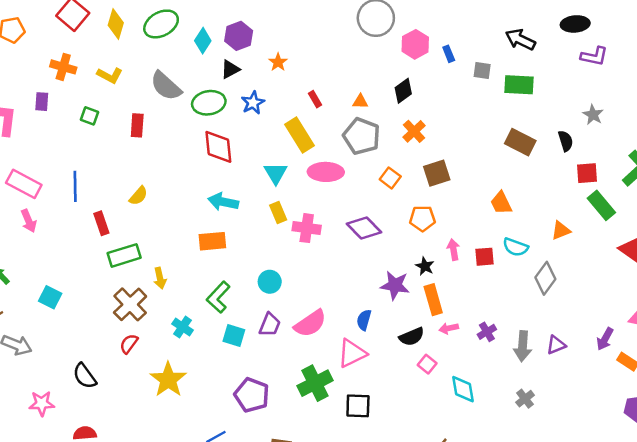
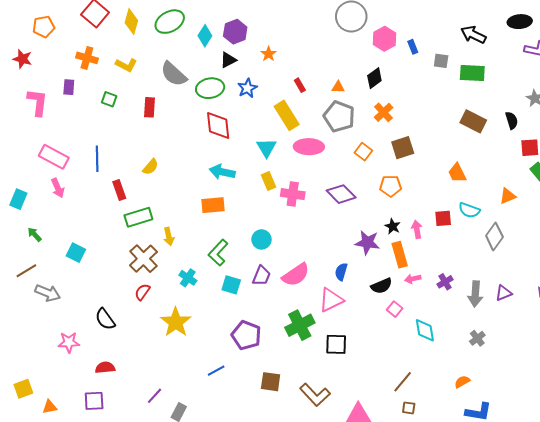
pink arrow: (453, 250) -> (417, 229), moved

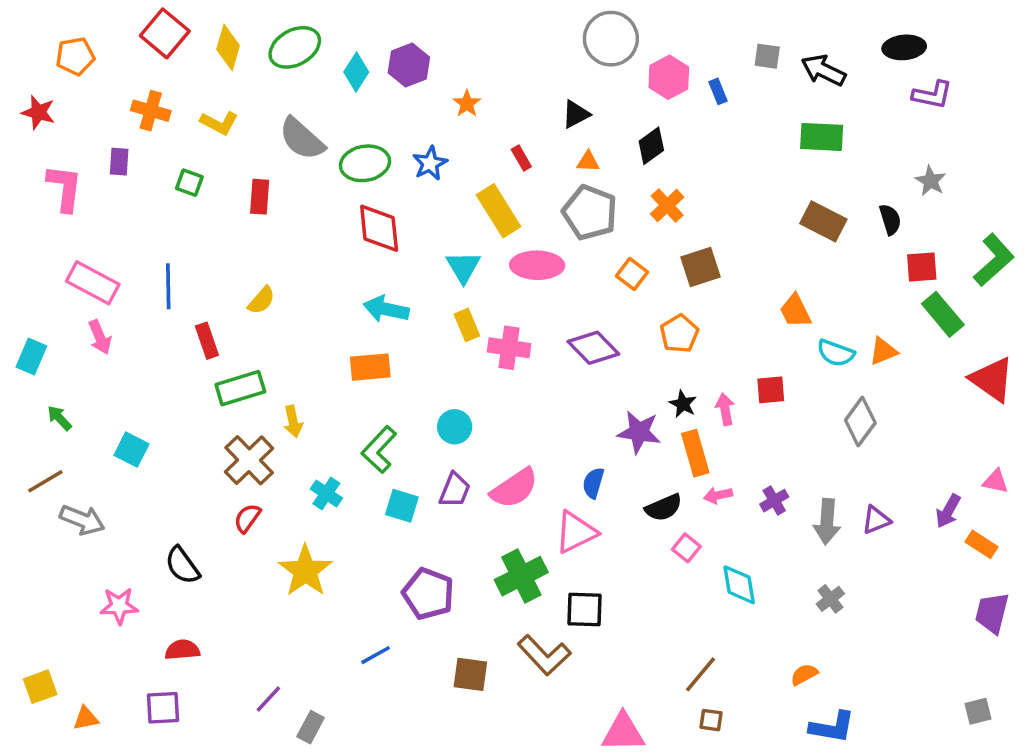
black triangle: (228, 60) -> (576, 114), moved
gray square: (441, 61) -> (767, 56), moved
orange pentagon: (391, 186) -> (679, 334), turned -30
cyan semicircle: (469, 210) -> (836, 353), moved
brown L-shape: (315, 395) -> (544, 655), moved

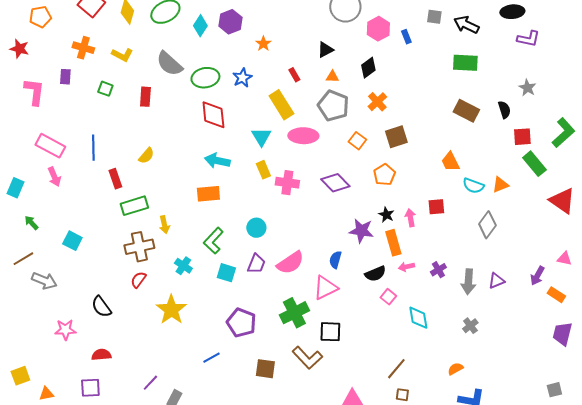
brown cross: (249, 460) -> (139, 247), turned 32

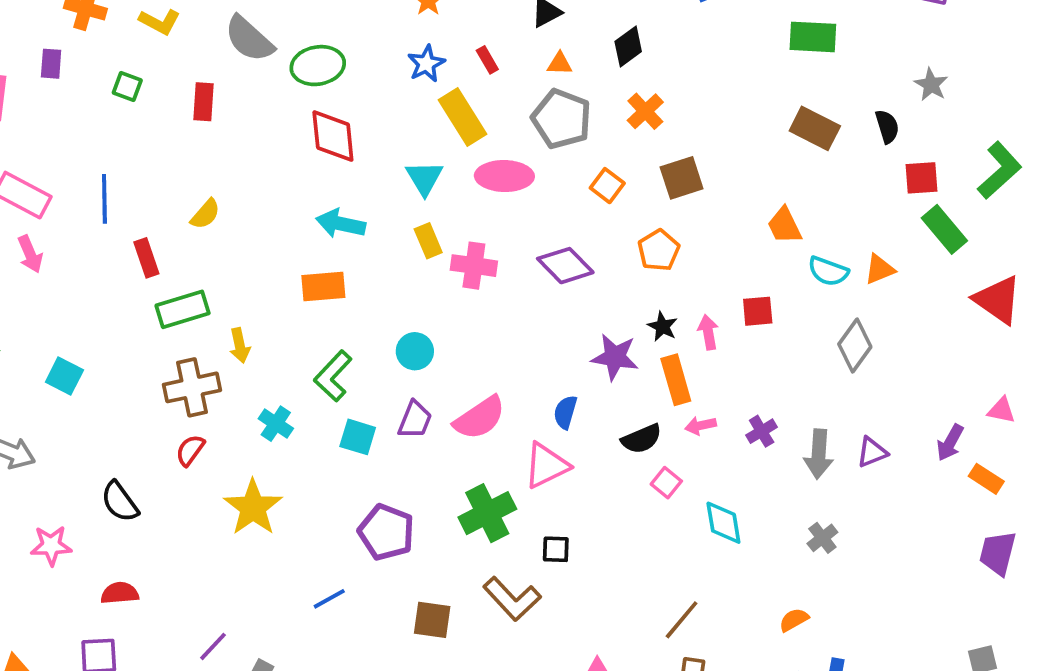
blue star: (242, 78) -> (426, 64), moved
black square: (330, 332) -> (556, 549), size x0.7

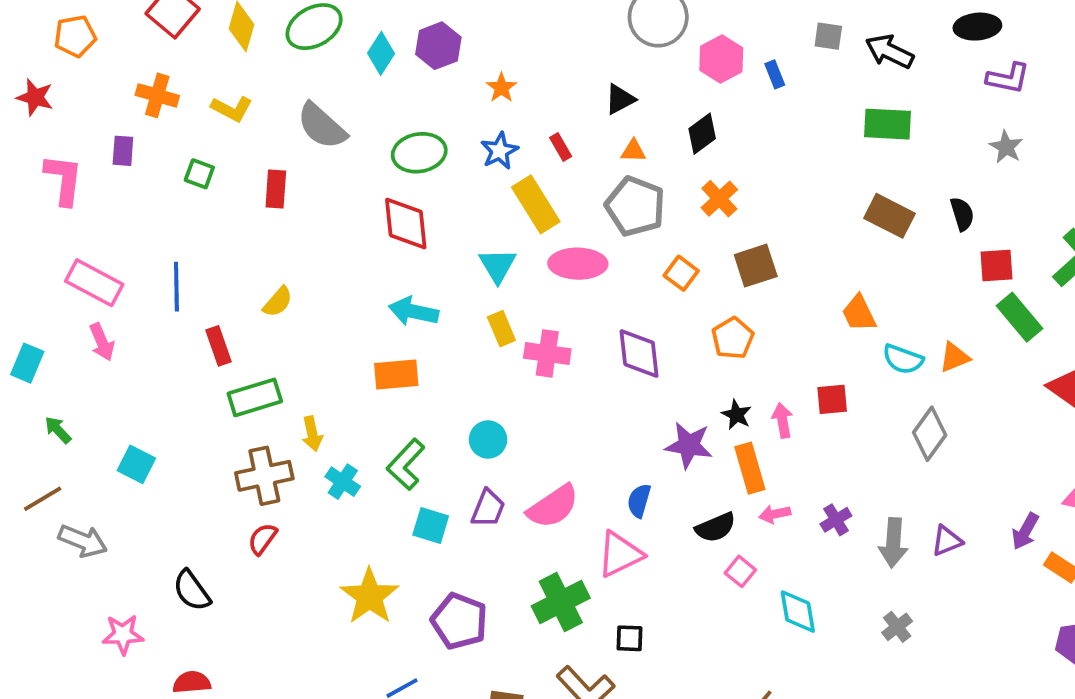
green ellipse: (318, 66) -> (419, 153), moved
gray star: (931, 85) -> (1006, 147), moved
purple diamond: (565, 266) -> (639, 353), turned 38
cyan cross: (276, 424) -> (343, 482), moved
yellow star: (253, 507) -> (369, 596), moved

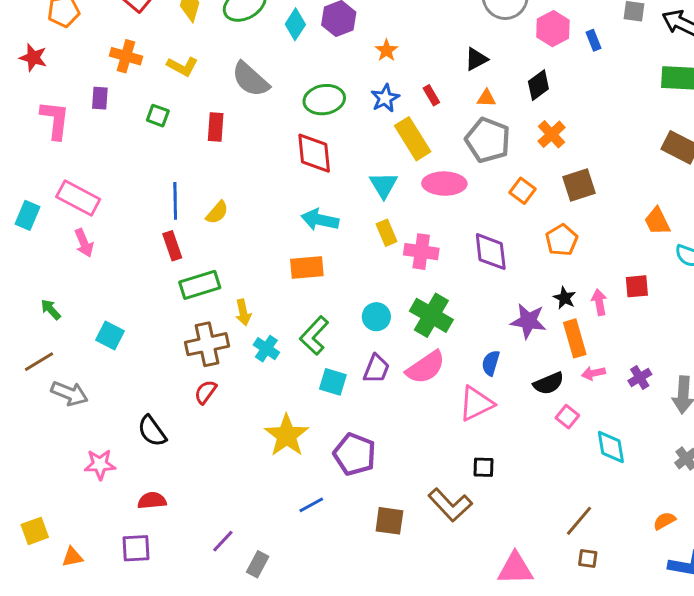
blue line: (176, 287) -> (175, 201), moved
cyan rectangle: (27, 363) -> (28, 215), moved
green cross: (561, 602) -> (431, 315), moved, turned -33

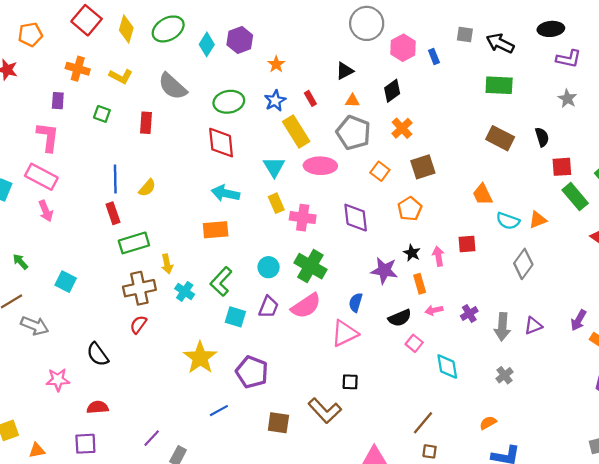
pink L-shape: (55, 120) -> (48, 137), moved
orange rectangle: (575, 338) -> (420, 284), size x0.7

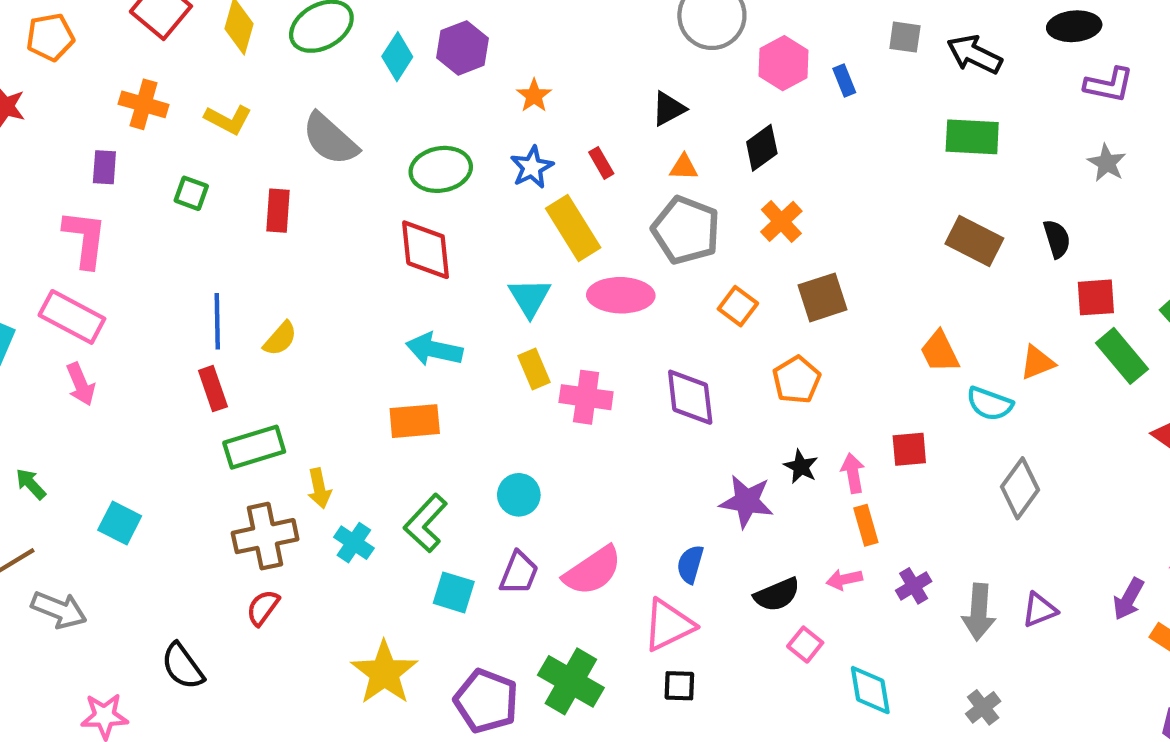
orange triangle: (538, 220) -> (1037, 362), moved
green cross: (310, 266) -> (571, 681), moved
orange rectangle: (420, 284) -> (866, 525), moved
black square: (350, 382) -> (679, 686), moved

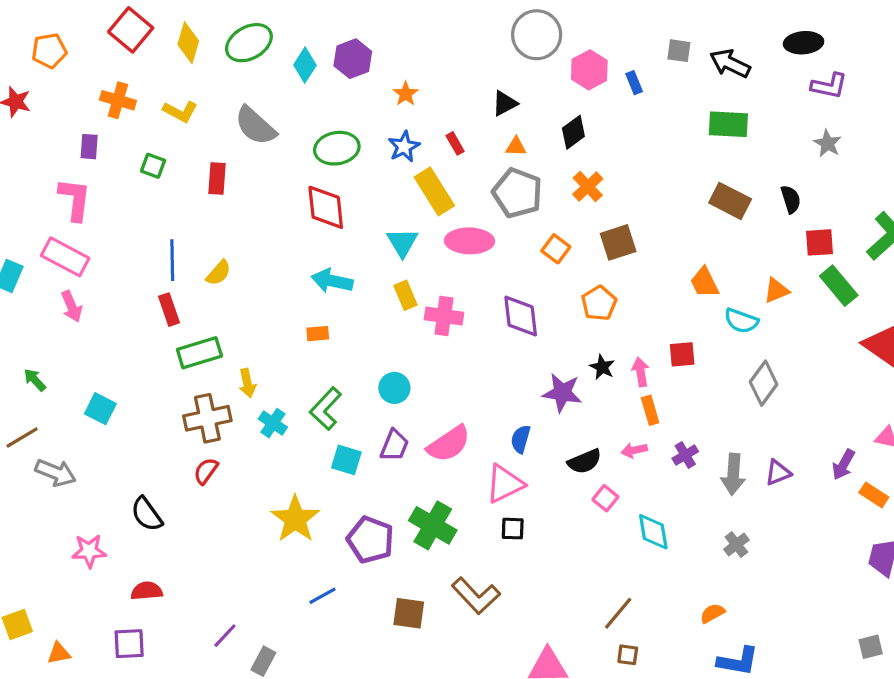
orange rectangle: (415, 421) -> (318, 334), size x0.6

